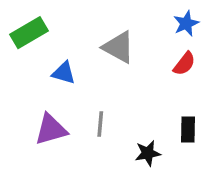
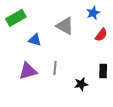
blue star: (186, 23) -> (93, 13), moved

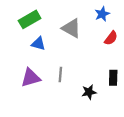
green rectangle: (16, 18) -> (30, 19), moved

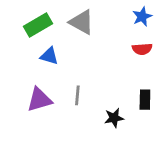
blue star: (102, 14) -> (142, 17), moved
gray triangle: (71, 28) -> (82, 22), moved
red semicircle: (111, 38) -> (142, 49), turned 48

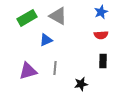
blue triangle: (49, 56) -> (46, 40), moved, turned -40
black rectangle: (145, 100) -> (103, 61), moved

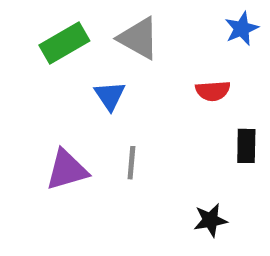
red semicircle: (101, 35) -> (213, 91), moved
blue triangle: (46, 40) -> (110, 96), turned -40
black star: (81, 84) -> (210, 220), moved

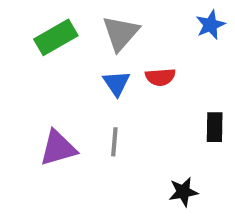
gray triangle: (139, 38) -> (121, 33), turned 42
red semicircle: (213, 91) -> (160, 77), moved
blue triangle: (110, 96) -> (116, 83), moved

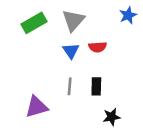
black rectangle: (215, 127) -> (96, 86), moved
purple triangle: (58, 148) -> (37, 107), moved

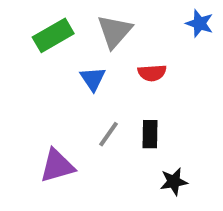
blue star: (128, 15) -> (199, 23), turned -30
blue triangle: (71, 51) -> (93, 79), moved
gray line: (70, 86) -> (109, 134), turned 30

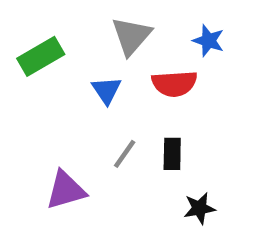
blue star: (199, 23) -> (208, 41), moved
green rectangle: (53, 35) -> (41, 56), moved
red semicircle: (152, 73) -> (174, 84), size x1.4

